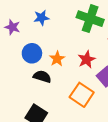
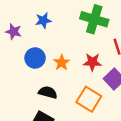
red star: (87, 59) -> (92, 62), turned 30
black semicircle: (42, 77) -> (48, 92), moved

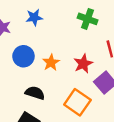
green cross: (94, 19) -> (88, 19), size x0.7
red star: (92, 62) -> (83, 64), turned -30

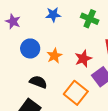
blue star: (34, 17) -> (53, 15), moved

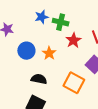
green cross: (90, 19) -> (61, 22), moved
red star: (83, 59) -> (73, 40), moved

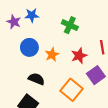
blue star: (42, 17) -> (32, 15), moved
red star: (73, 40) -> (79, 56), moved

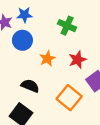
blue circle: (29, 47) -> (22, 40), moved

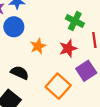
green cross: (67, 26) -> (75, 21), moved

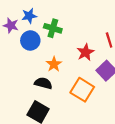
green cross: (75, 21) -> (53, 28), moved
orange star: (38, 46) -> (54, 64), moved

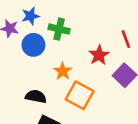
black semicircle: (43, 83) -> (36, 96), moved
orange square: (82, 90) -> (80, 95), moved

